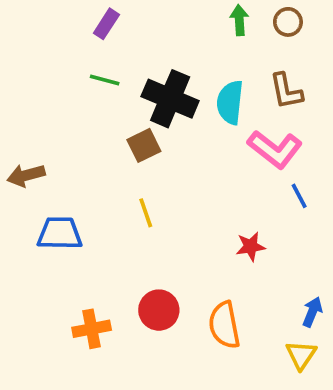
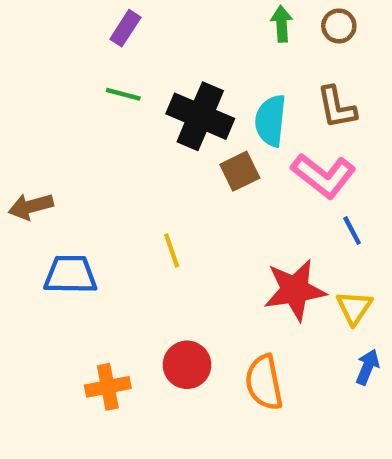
brown square: (144, 145) -> (240, 171), moved
red star: (251, 246) -> (295, 290), size x1.8
yellow triangle: (301, 355) -> (354, 308), moved

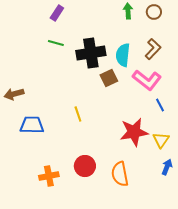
brown L-shape: (337, 107) -> (153, 49), turned -125
black cross: (200, 116) -> (91, 53), turned -32

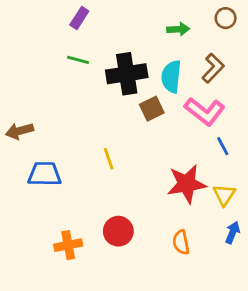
green arrow: (128, 11) -> (178, 29), moved, turned 91
brown circle: (154, 12) -> (226, 18), moved
orange semicircle: (120, 174) -> (181, 242), moved, size x0.7

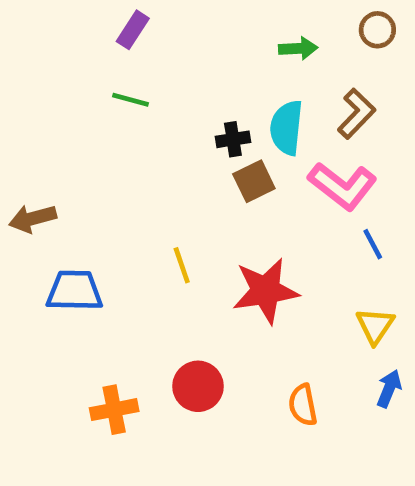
black cross: (127, 74) -> (233, 139), moved, size x0.5
red star: (187, 184) -> (266, 291), moved

